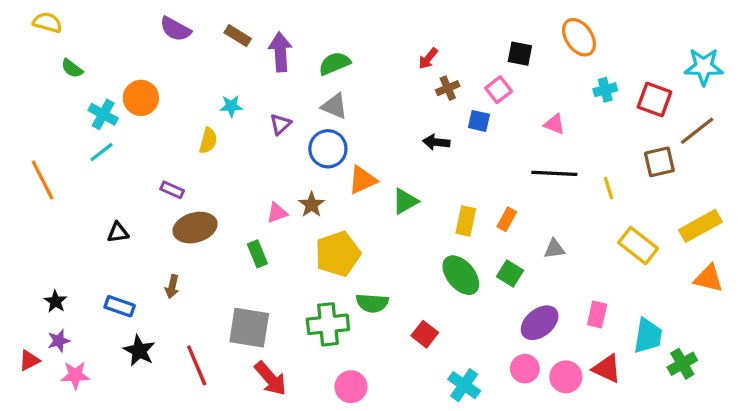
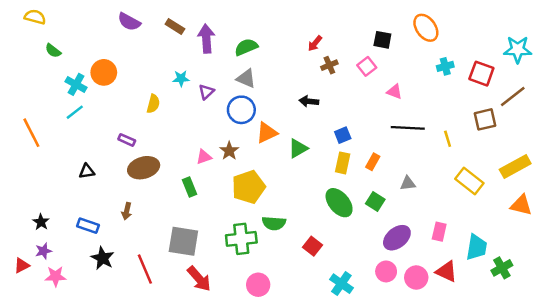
cyan star: (231, 106) -> (181, 78), moved
blue square: (479, 121) -> (343, 135), moved, turned -35
pink triangle: (554, 124) -> (395, 92), moved
black arrow: (436, 142) -> (309, 101), moved

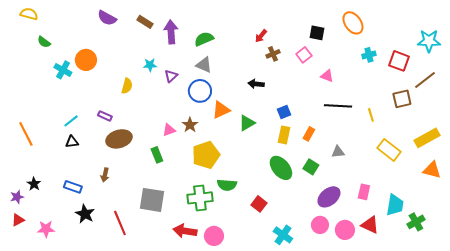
cyan line: (75, 112) -> (71, 121), moved
orange line: (31, 133) -> (26, 134), moved
purple star: (43, 251) -> (17, 197), moved
red arrow: (199, 279) -> (185, 231), moved, turned 140

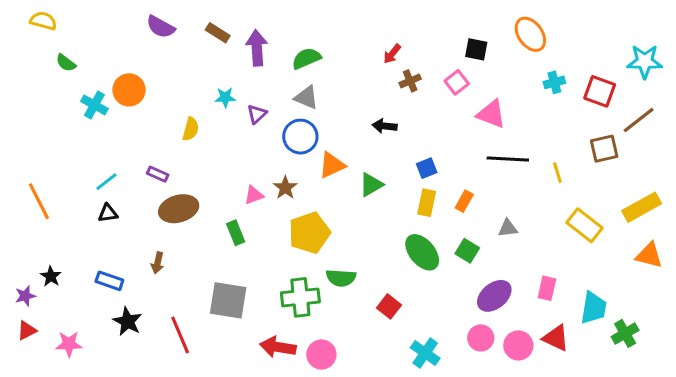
pink triangle: (327, 76) -> (491, 114), size x1.5

